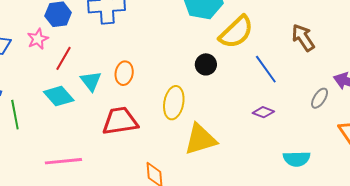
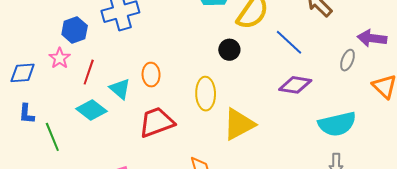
purple diamond: (263, 112) -> (295, 85), size x1.5
cyan semicircle: (297, 159) -> (337, 124), size x1.4

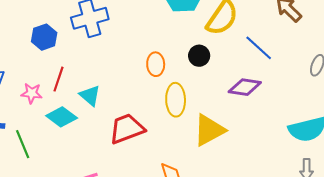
pink star: (60, 58) -> (32, 93), moved, turned -30
orange ellipse: (151, 75) -> (156, 64), moved
purple diamond: (295, 85) -> (245, 87), moved

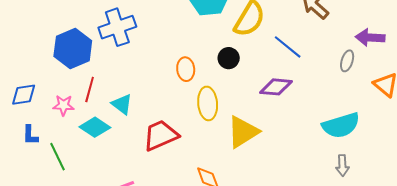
blue hexagon: (44, 37) -> (73, 48), size x1.5

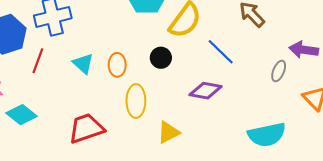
red line: (90, 90) -> (38, 61), moved
cyan triangle: (122, 104) -> (83, 64), moved
yellow triangle: (243, 132) -> (169, 132), size x0.7

